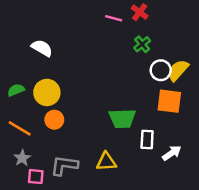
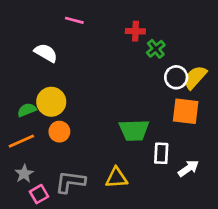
red cross: (140, 12) -> (135, 31), moved, turned -35
pink line: (114, 18) -> (74, 20), moved
green semicircle: (16, 90) -> (27, 110), moved
orange line: (20, 128) -> (21, 141), turned -55
pink square: (36, 177) -> (39, 194), turned -35

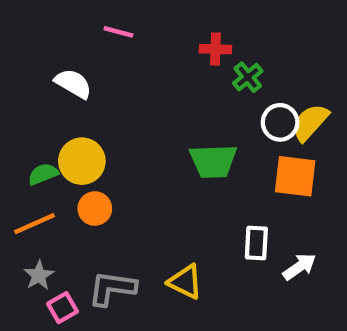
green trapezoid: (134, 130) -> (213, 161), moved
yellow triangle: (116, 178) -> (185, 282), turned 30

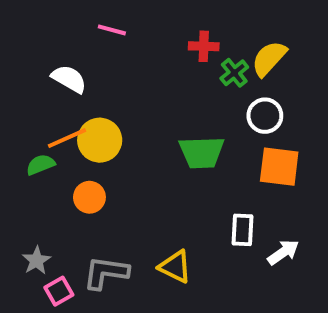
yellow semicircle: (310, 122) -> (269, 59), moved
yellow circle: (82, 161) -> (100, 140), moved
orange line: (34, 224) -> (67, 138), moved

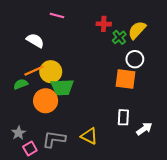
green trapezoid: (202, 152) -> (62, 87), moved
orange square: (279, 167) -> (126, 79), moved
orange circle: (89, 197) -> (46, 101), size x1.5

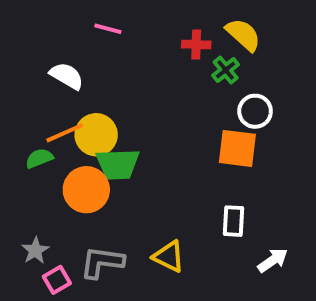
yellow semicircle: (137, 30) -> (243, 35), moved, turned 90
white arrow: (144, 129) -> (273, 260), moved

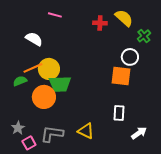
green cross: (226, 70) -> (144, 36), moved

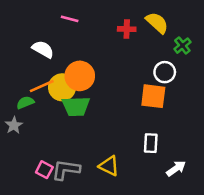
orange circle: (44, 97) -> (80, 76), moved
gray star: (18, 128) -> (14, 125), moved
pink square: (29, 143) -> (44, 170), moved, turned -32

